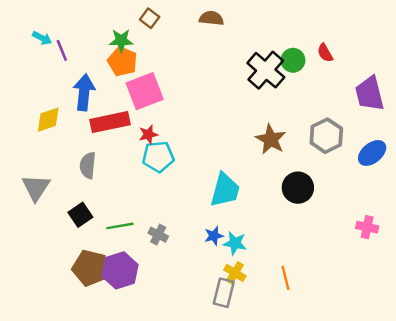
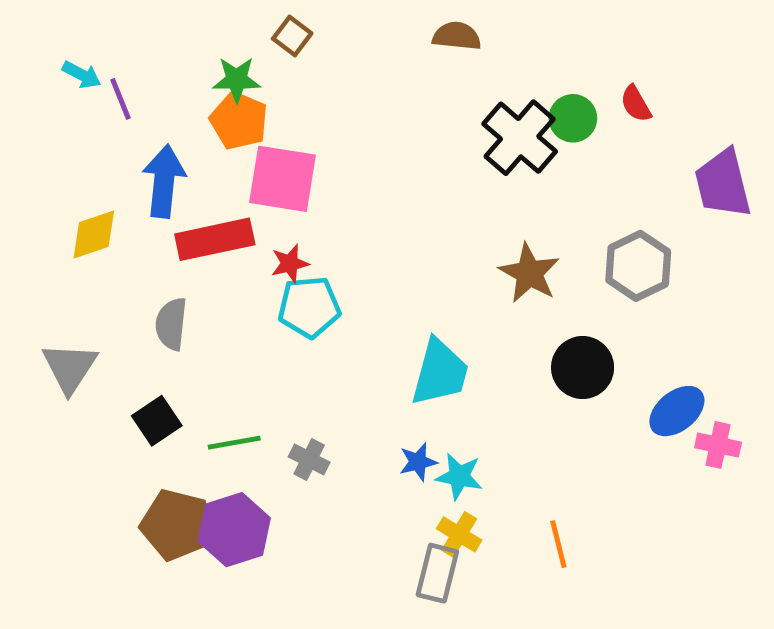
brown semicircle: (211, 18) -> (457, 36), moved
pink square: (145, 91) -> (283, 179), turned 30
blue ellipse: (372, 153) -> (677, 411), moved

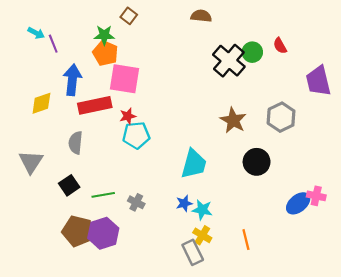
blue ellipse: (677, 411) -> (298, 203), moved
gray rectangle: (437, 573) -> (193, 252), turned -40

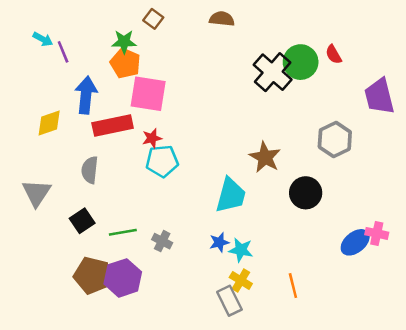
brown semicircle: (201, 16) -> (222, 19), moved
green circle: (252, 52) -> (301, 62), size x1.4
brown star: (233, 120) -> (265, 157), moved

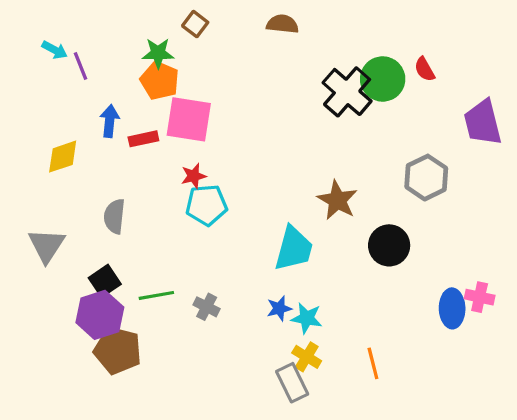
blue arrow: (86, 95) -> (110, 121), size x0.7
red rectangle: (113, 126) -> (143, 139), moved, size x0.6
blue ellipse: (355, 242) -> (452, 308), turned -52
purple hexagon: (123, 278) -> (100, 315), moved

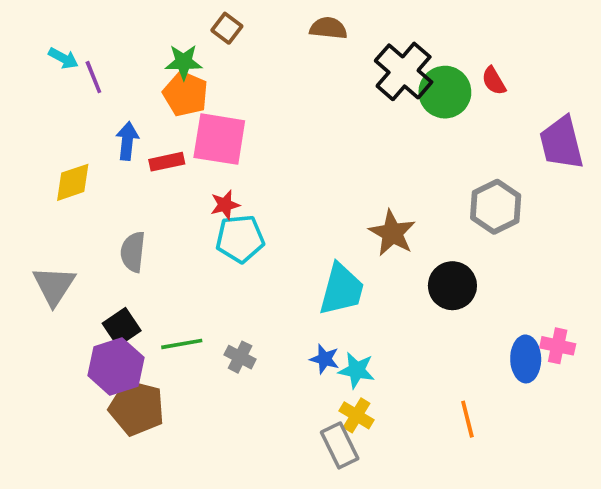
black cross: (347, 92) -> (404, 71), moved
blue star: (279, 308) -> (325, 359), turned 30
orange line: (373, 363) -> (467, 419), moved

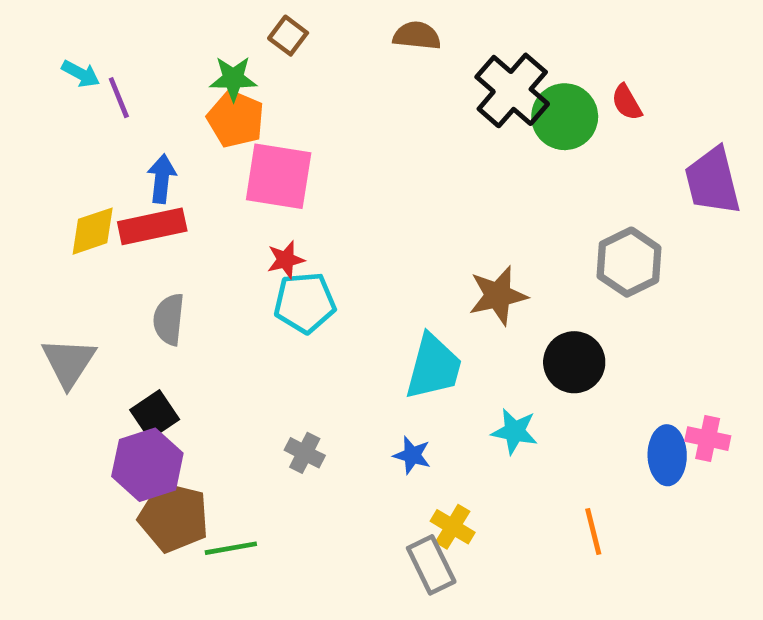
red rectangle: (167, 162) -> (152, 226), moved, size x1.5
brown star: (392, 233) -> (498, 295), turned 30
green line: (182, 344) -> (231, 548), moved
cyan star: (357, 370) -> (515, 431), moved

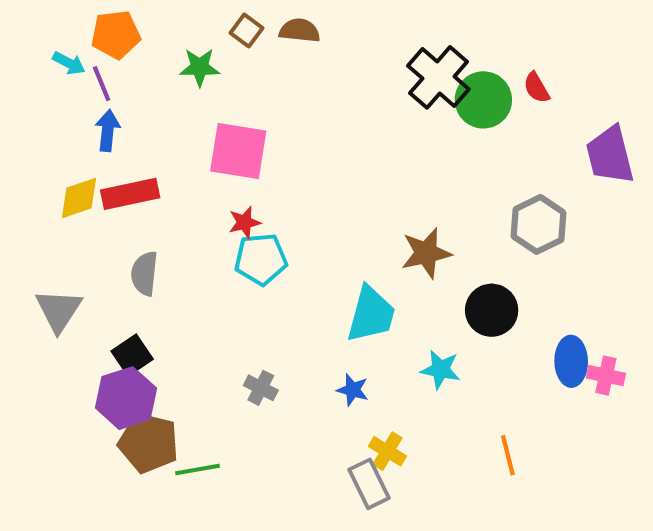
brown semicircle: (417, 36) -> (300, 30), moved
orange pentagon: (236, 119) -> (116, 35), moved, turned -30
blue arrow: (162, 179) -> (108, 131), moved
blue ellipse: (667, 455) -> (571, 361), moved

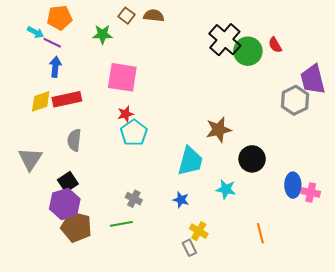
purple line: (102, 84) -> (52, 43), turned -42
gray hexagon: (539, 224) -> (295, 100), moved
cyan pentagon: (261, 259) -> (134, 133), turned -30
green line: (197, 470) -> (121, 224), moved
gray rectangle: (369, 484) -> (189, 248), size x0.7

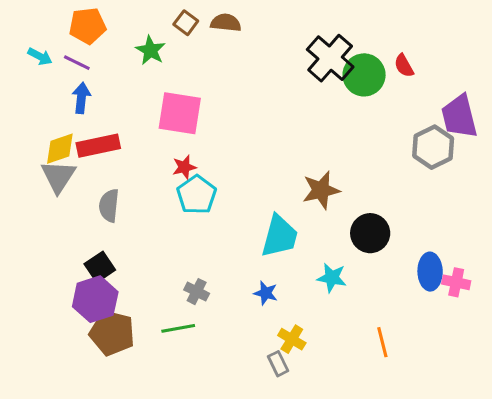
cyan arrow: (35, 32) -> (40, 57), moved
green star: (102, 34) -> (150, 50), turned 30
gray triangle: (30, 159) -> (58, 176), moved

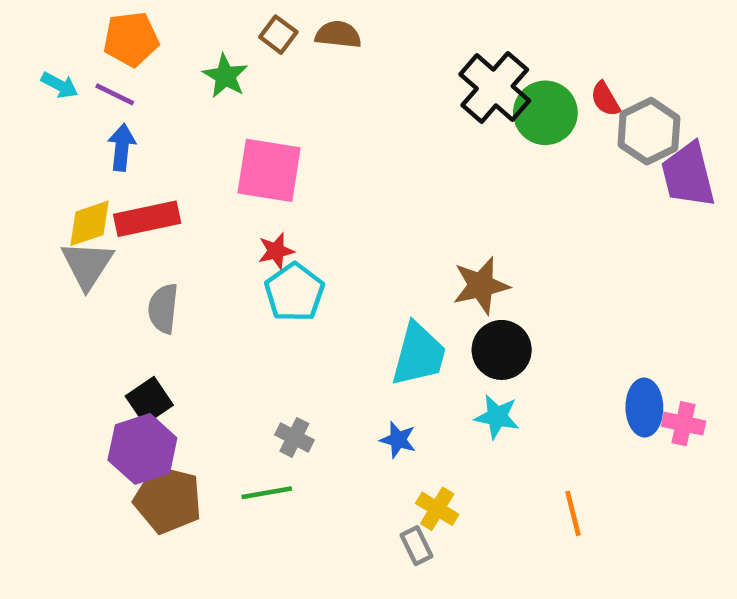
gray hexagon: (433, 147) -> (649, 131), moved
black circle: (370, 233) -> (502, 350), moved

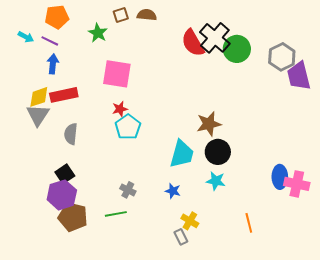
brown square: (278, 35) -> (121, 15), turned 35
red semicircle: (605, 99) -> (193, 43), moved, size x1.8
pink cross: (684, 424) -> (297, 184), size x1.4

